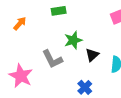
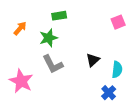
green star: (73, 40) -> (49, 38), moved
blue cross: (85, 87) -> (109, 93), moved

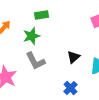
blue cross: (109, 93) -> (70, 88), moved

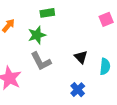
black triangle: (73, 57) -> (81, 57), turned -32

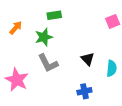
blue cross: (78, 90) -> (84, 91), turned 32

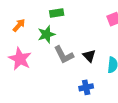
gray L-shape: (48, 63) -> (64, 55), moved
pink star: (17, 80) -> (20, 59), moved

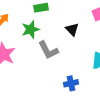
black triangle: (89, 56) -> (72, 29), moved

